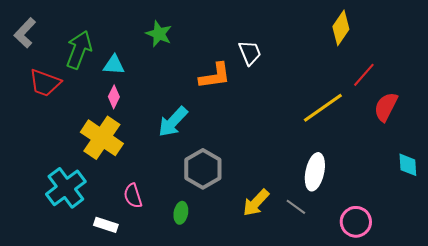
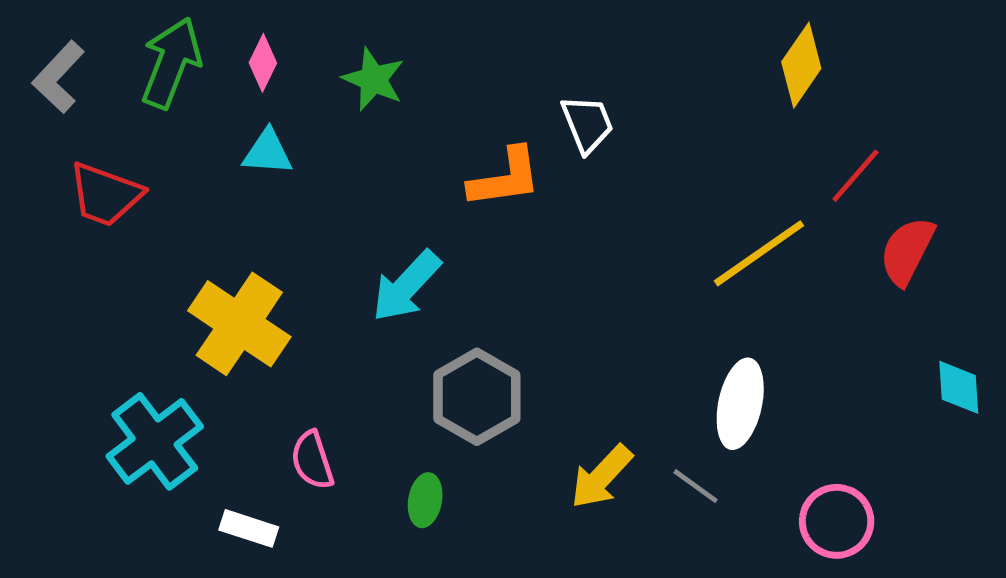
green arrow: (79, 50) -> (171, 63), moved
pink diamond: (114, 97) -> (263, 63), moved

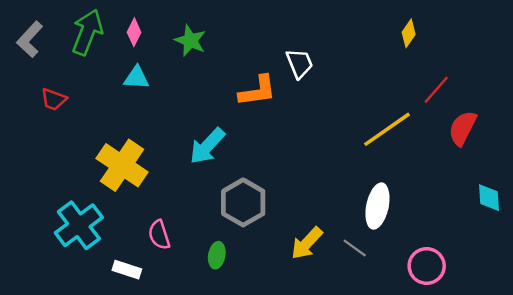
yellow diamond: (801, 65) -> (409, 33), size x0.7
red trapezoid: (105, 195) -> (54, 99), size x0.7

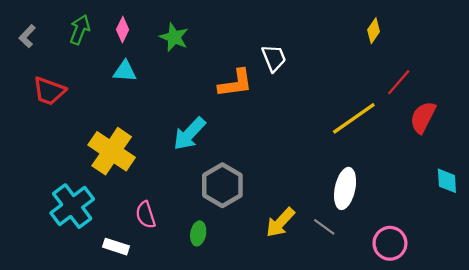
green arrow: (87, 32) -> (80, 30), size x0.7
gray L-shape: (30, 39) -> (27, 36), size x0.7
red trapezoid: (54, 99) -> (49, 91), size x1.4

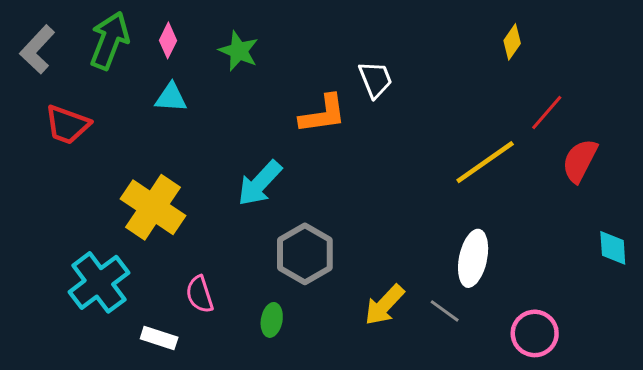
green arrow: (80, 30) -> (109, 40), size x1.4
gray L-shape: (27, 36) -> (37, 49), size x1.5

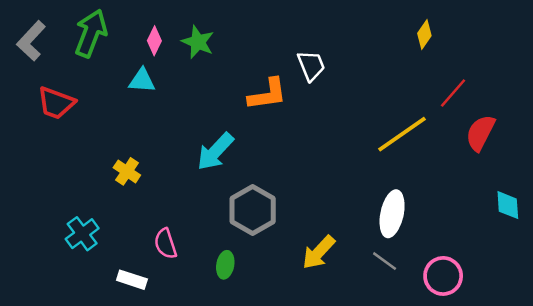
pink diamond: (168, 40) -> (154, 41), moved
yellow cross: (153, 207) -> (127, 171), size x0.5
cyan cross: (99, 282) -> (82, 234), size x0.7
gray line: (445, 311) -> (385, 261), moved

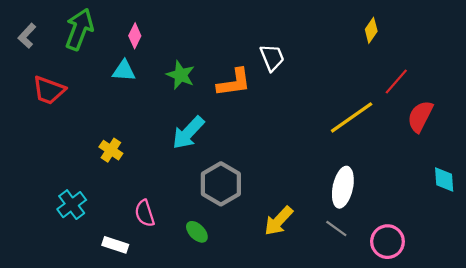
gray L-shape: (31, 41) -> (27, 36), size x0.7
green star: (198, 42) -> (181, 75), moved
green ellipse: (225, 265) -> (197, 232), turned -55

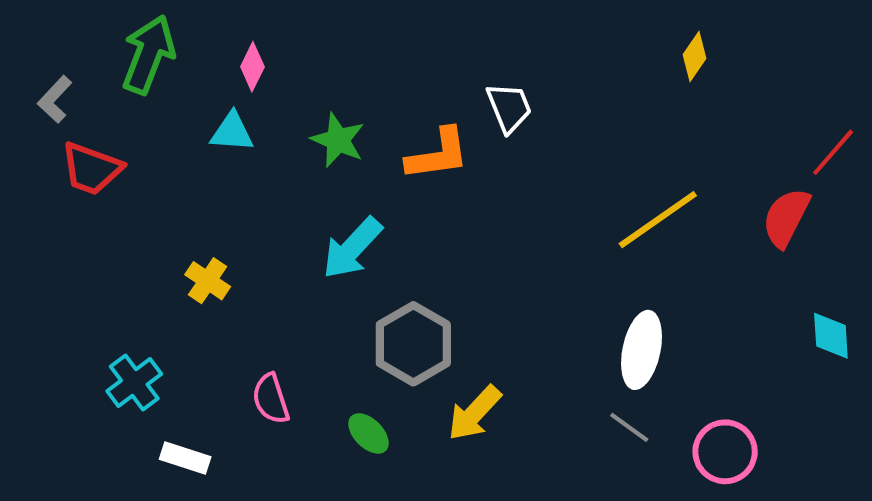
gray L-shape: (27, 36) -> (55, 99), moved
red line: (396, 82) -> (833, 152), moved
yellow arrow: (279, 221) -> (474, 413), moved
white rectangle: (115, 245) -> (185, 458), moved

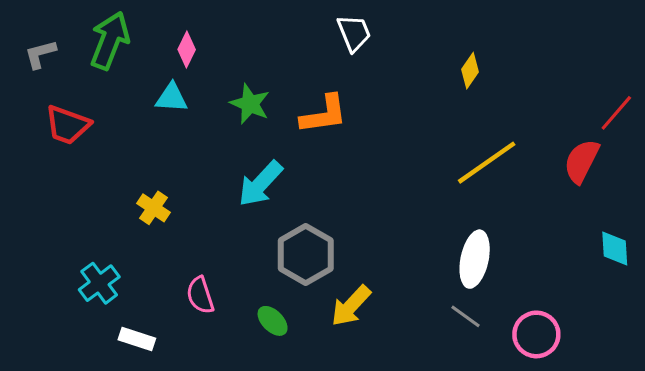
yellow diamond: (694, 57) -> (470, 71), moved
gray L-shape: (55, 99) -> (40, 54), moved, turned 32
white trapezoid: (509, 108) -> (354, 33), moved

